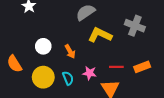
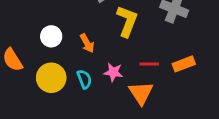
yellow L-shape: (100, 35) -> (127, 21), turned 85

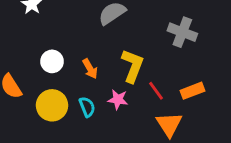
yellow L-shape: (127, 21) -> (133, 66), moved
red line: (149, 64) -> (156, 91), turned 54
orange triangle: (141, 93) -> (169, 124), moved

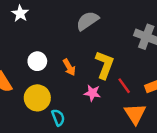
cyan semicircle: (87, 107) -> (58, 117), moved

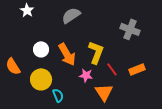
gray semicircle: (87, 21) -> (71, 15), moved
orange arrow: (69, 67) -> (67, 54), size x1.6
orange triangle: (135, 114) -> (104, 92), moved

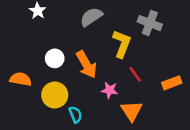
gray cross: (130, 29) -> (150, 23), moved
yellow L-shape: (96, 52) -> (122, 44), moved
orange semicircle: (13, 66) -> (21, 79), turned 132
red line: (112, 69) -> (135, 74), moved

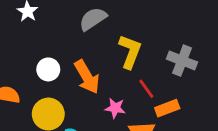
gray cross: (150, 23) -> (182, 61), moved
orange rectangle: (172, 83) -> (167, 108), moved

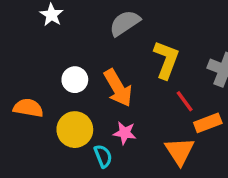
pink star: (115, 108) -> (125, 133), moved

